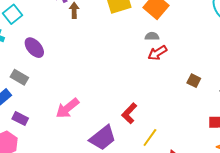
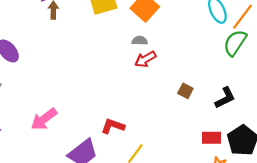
red L-shape: (129, 113) -> (113, 126), turned 65

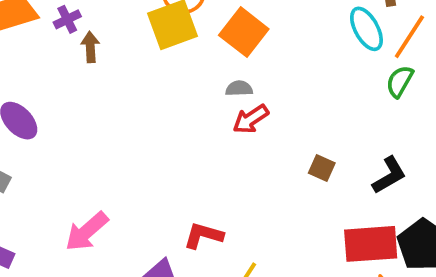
green semicircle: (235, 43) -> (400, 81), size x0.7
red rectangle: (211, 138) -> (371, 244), size x1.6

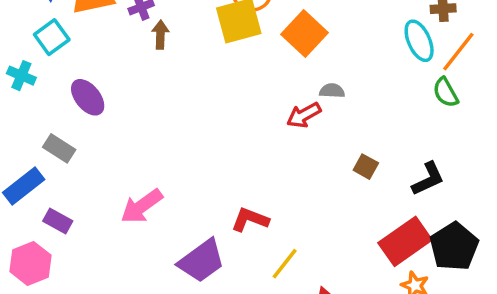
green semicircle: (400, 81) -> (446, 92), turned -64
gray semicircle: (239, 88) -> (332, 91), moved
red rectangle: (371, 244) -> (405, 241), turned -36

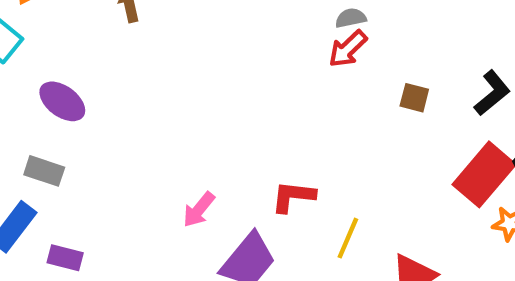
red arrow: (304, 115) -> (348, 49), moved
pink arrow: (142, 206) -> (199, 210), moved, size x0.7

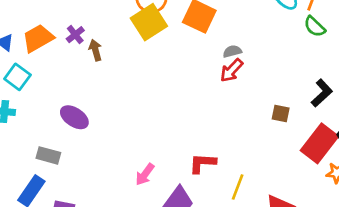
brown square: (414, 98) -> (281, 113), moved
purple ellipse: (62, 101) -> (74, 117), moved

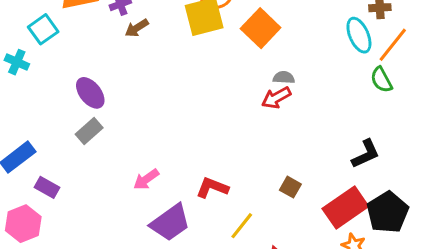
brown arrow: (95, 50) -> (137, 28), turned -125
brown square: (281, 113) -> (290, 187), moved
gray rectangle: (48, 155) -> (89, 131), moved, turned -75

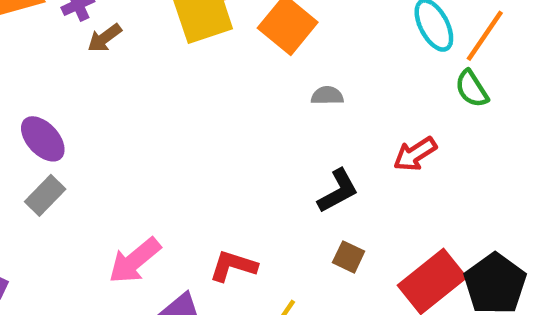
red arrow: (276, 98) -> (415, 154), moved
black L-shape: (366, 154) -> (338, 191), moved
pink arrow: (146, 179) -> (135, 261), size x1.4

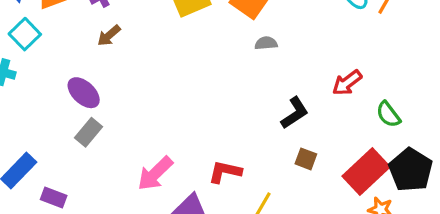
brown arrow: (105, 38) -> (109, 36), moved
green semicircle: (472, 89) -> (388, 114), moved
gray semicircle: (327, 96) -> (266, 43), moved

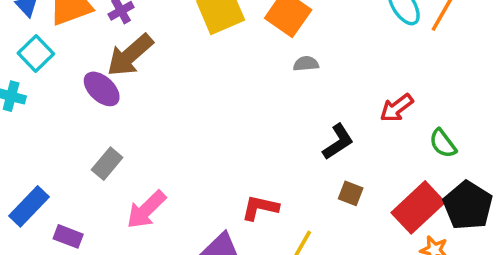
brown arrow: (109, 36) -> (130, 55), size x1.8
purple ellipse: (84, 93) -> (102, 89), moved
pink arrow: (155, 173) -> (146, 210), moved

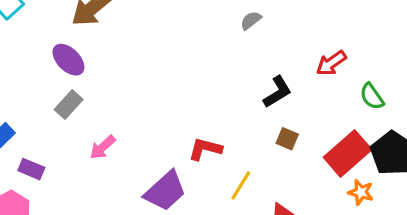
gray semicircle: (306, 64) -> (251, 21), turned -35
purple ellipse: (102, 89) -> (68, 60), moved
pink arrow: (146, 210) -> (103, 147), size x0.7

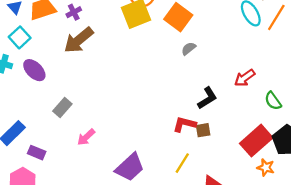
purple ellipse: (68, 60) -> (34, 70), moved
brown square: (287, 139) -> (203, 130), moved, turned -32
red L-shape: (205, 149) -> (184, 124), moved

